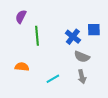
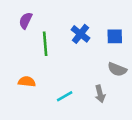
blue cross: (73, 37) -> (81, 34), moved
gray semicircle: (82, 57) -> (117, 69), moved

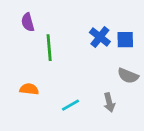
purple semicircle: (26, 21) -> (28, 22), turned -42
blue cross: (81, 34) -> (100, 37), moved

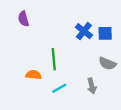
green line: (49, 48) -> (54, 59), moved
orange semicircle: (29, 89) -> (34, 75), moved

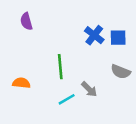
orange semicircle: (34, 75) -> (21, 83), moved
gray arrow: (92, 86) -> (89, 89), moved, turned -32

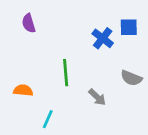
blue square: (118, 38) -> (129, 27), moved
cyan line: (67, 99) -> (48, 119), moved, turned -36

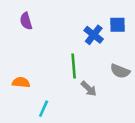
green line: (66, 73) -> (74, 66), moved

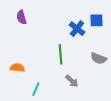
gray arrow: (89, 89) -> (72, 81), moved

